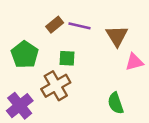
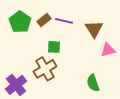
green pentagon: (25, 55) -> (20, 22), moved

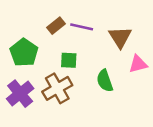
green pentagon: (20, 22) -> (24, 53), moved
green semicircle: (93, 83) -> (105, 81), moved
purple cross: (16, 85) -> (20, 94), moved

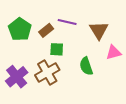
brown rectangle: (56, 26) -> (46, 30), moved
green pentagon: (24, 53) -> (20, 29), moved

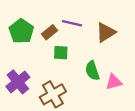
brown triangle: (99, 30) -> (106, 32), turned 30
pink triangle: (114, 52) -> (114, 82), moved
brown cross: (47, 72) -> (53, 94), moved

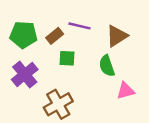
green pentagon: (21, 31) -> (23, 35), turned -30
green semicircle: (92, 71) -> (107, 66), moved
purple cross: (18, 82) -> (25, 74), moved

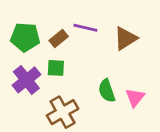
green square: (67, 58) -> (56, 68), moved
green semicircle: (107, 66) -> (107, 91), moved
pink triangle: (126, 91) -> (135, 97), turned -36

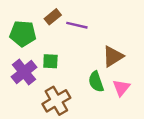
brown rectangle: (59, 38) -> (53, 17), moved
brown triangle: (126, 38) -> (113, 56), moved

